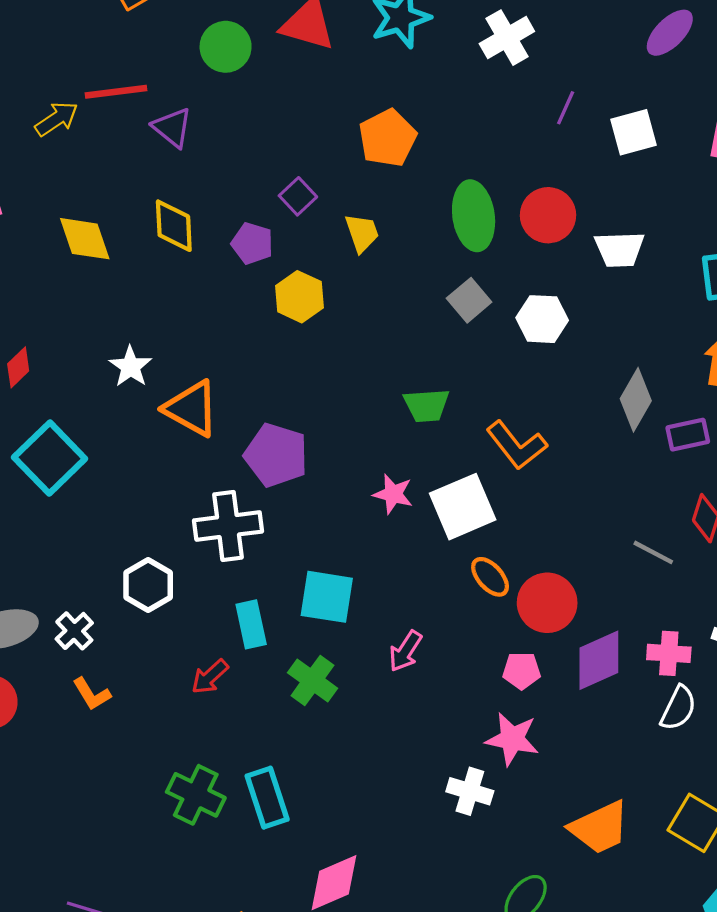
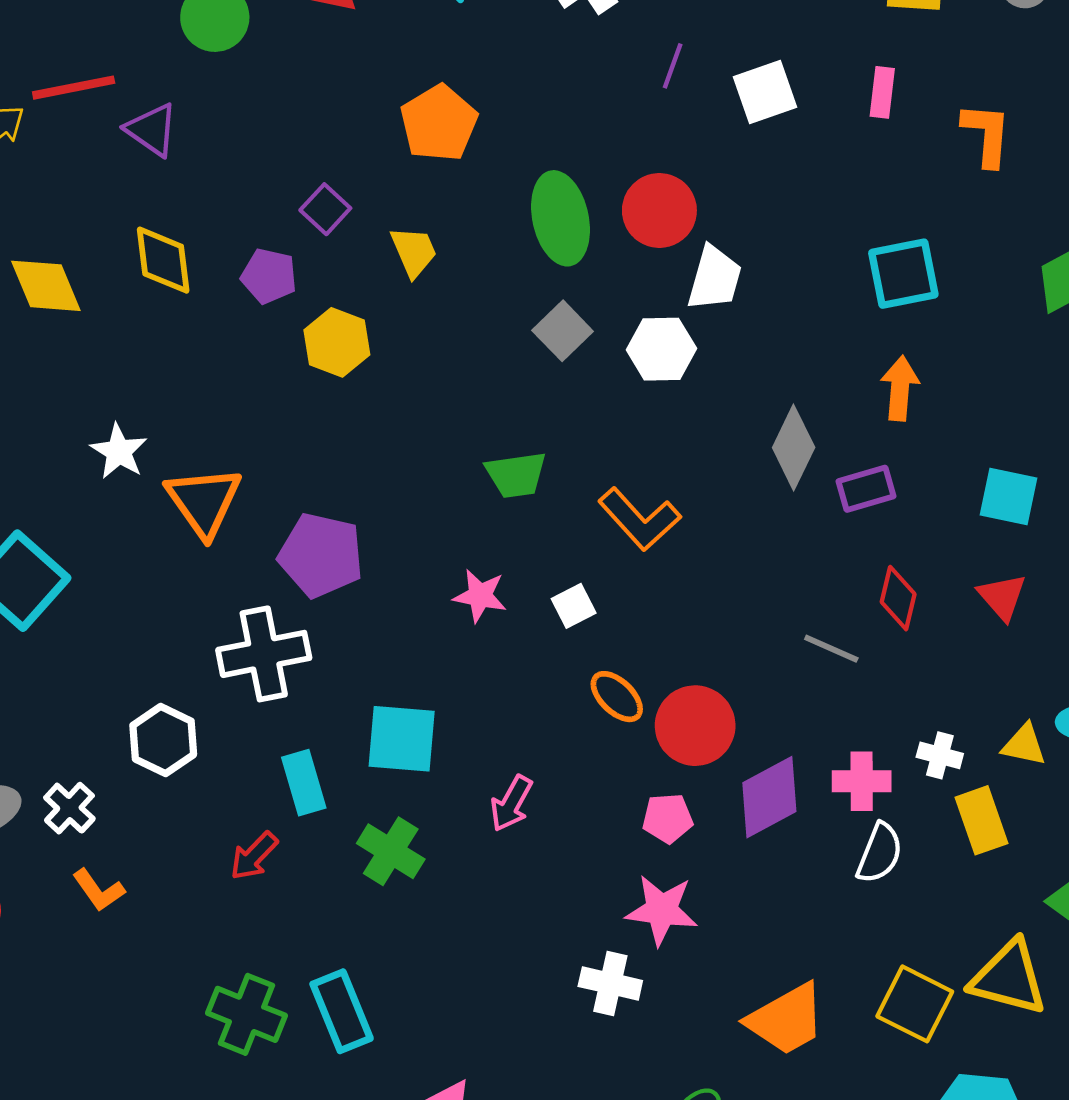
white trapezoid: (619, 249) -> (714, 278), moved, turned -68
orange triangle: (191, 409) -> (204, 501), turned 30
white square: (463, 507) -> (574, 606), size x0.5

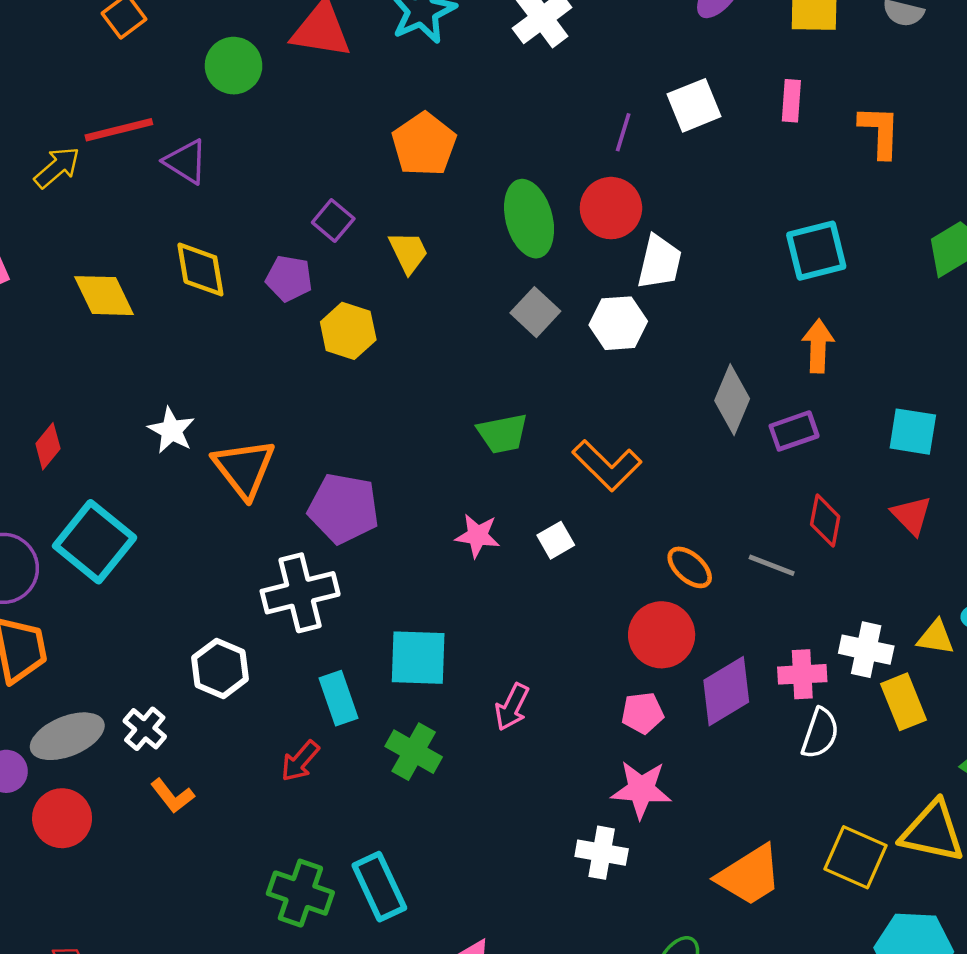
purple line: (673, 66) -> (623, 132), moved
orange ellipse: (617, 697) -> (690, 567), moved
white cross: (940, 755) -> (866, 650), size x1.4

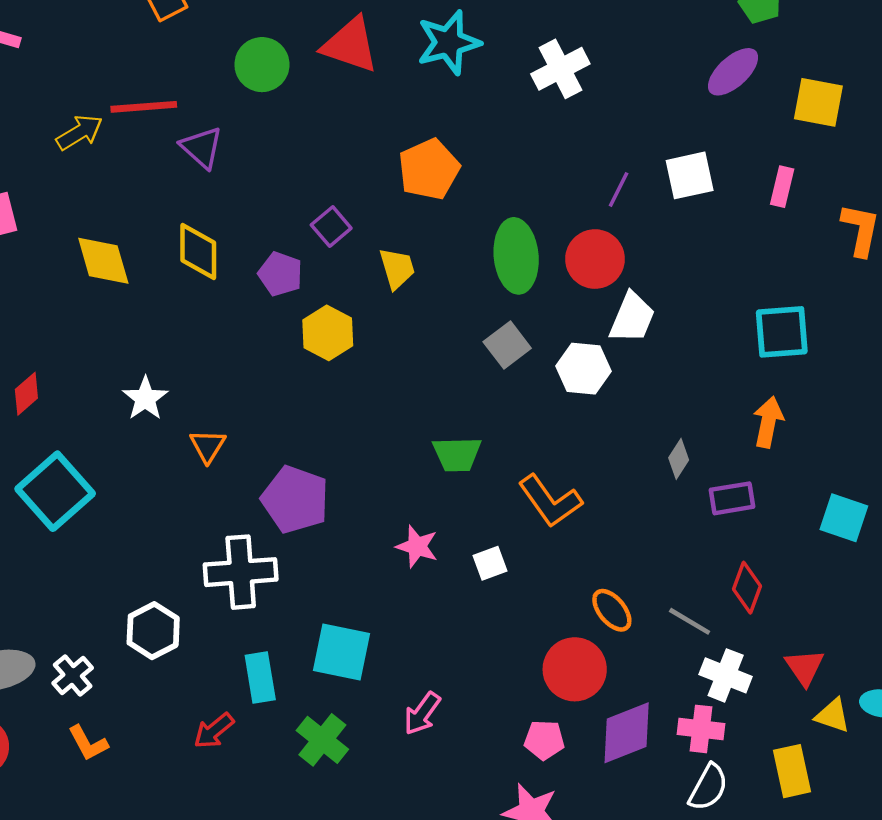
gray diamond: (732, 400) -> (679, 459), size x0.6
orange triangle: (244, 468) -> (208, 446), size x0.6
red triangle: (912, 515) -> (805, 667), moved
white cross: (866, 650) -> (726, 675), moved

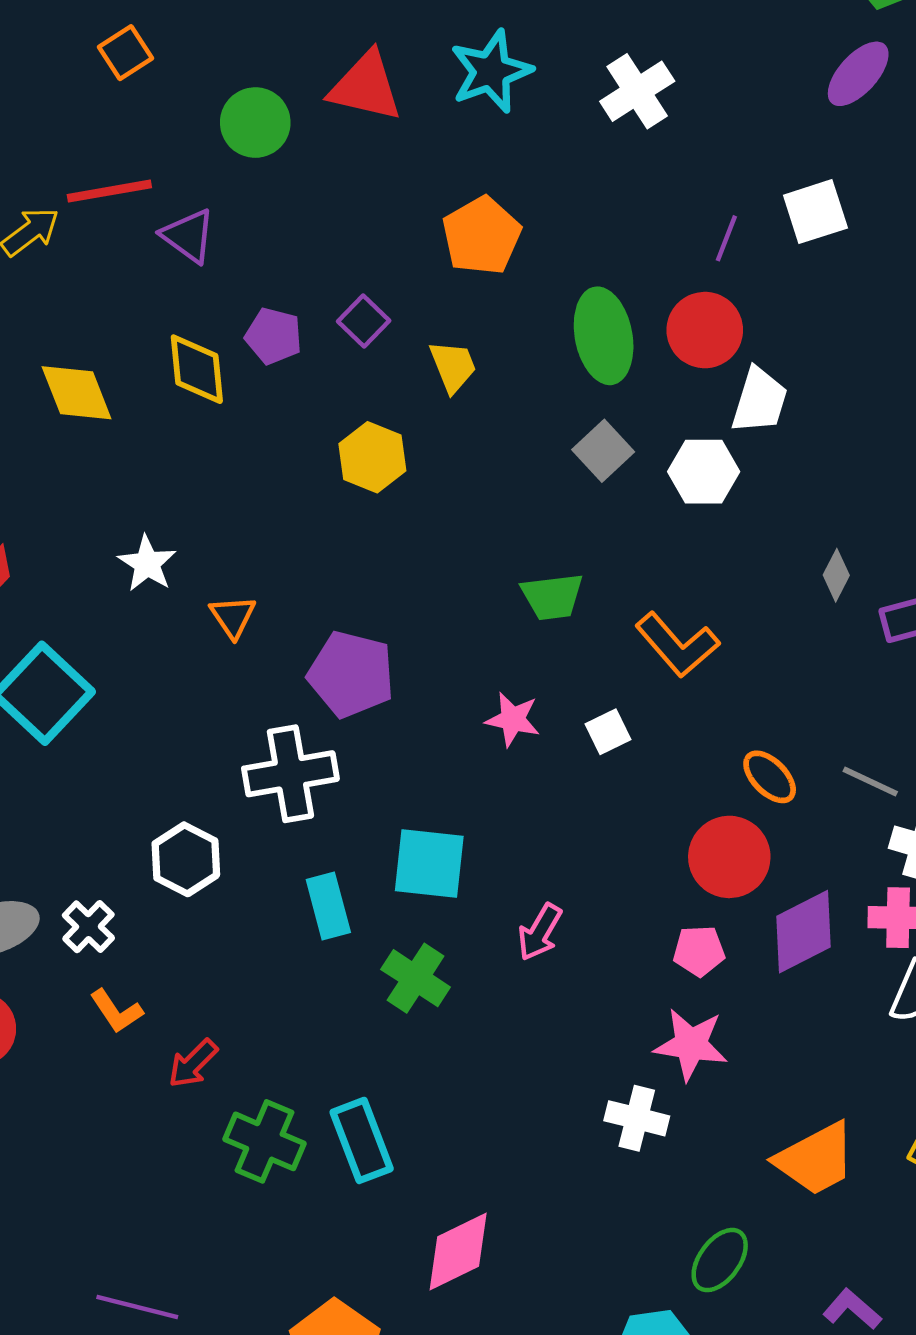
purple pentagon: (280, 274) -> (274, 336), moved
red arrow: (214, 731) -> (193, 1064), moved

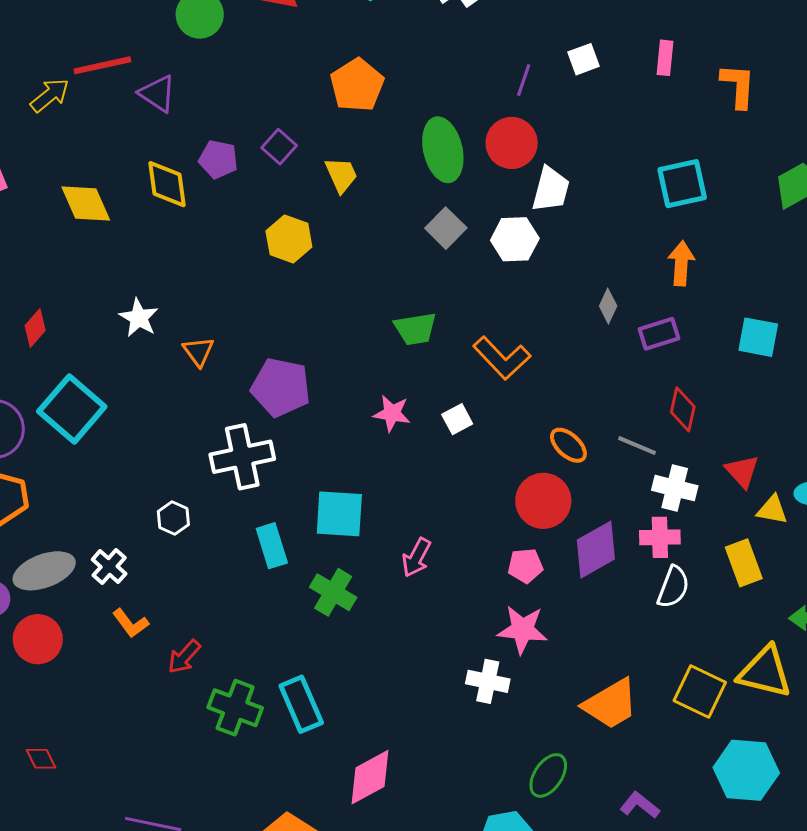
white square: (815, 212) -> (583, 59), size x0.7
white hexagon: (186, 859) -> (173, 518), size x0.7

